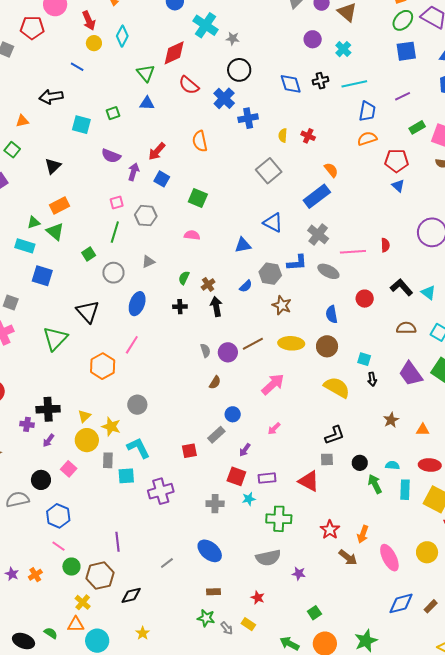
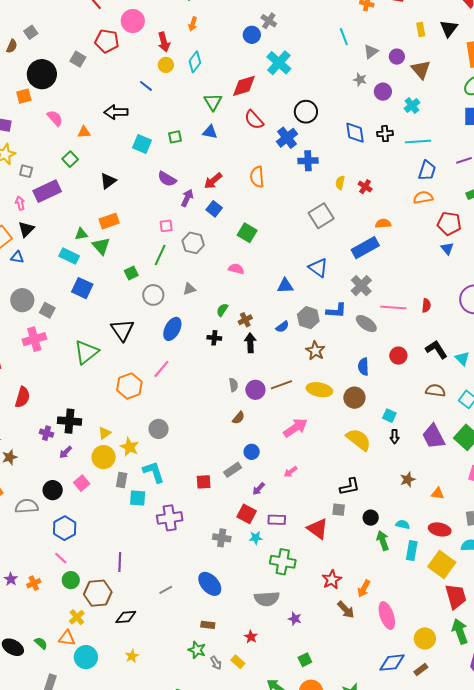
gray star: (233, 39) -> (360, 80), moved
orange semicircle: (331, 170) -> (383, 224), turned -63
yellow circle: (427, 552) -> (425, 638), moved

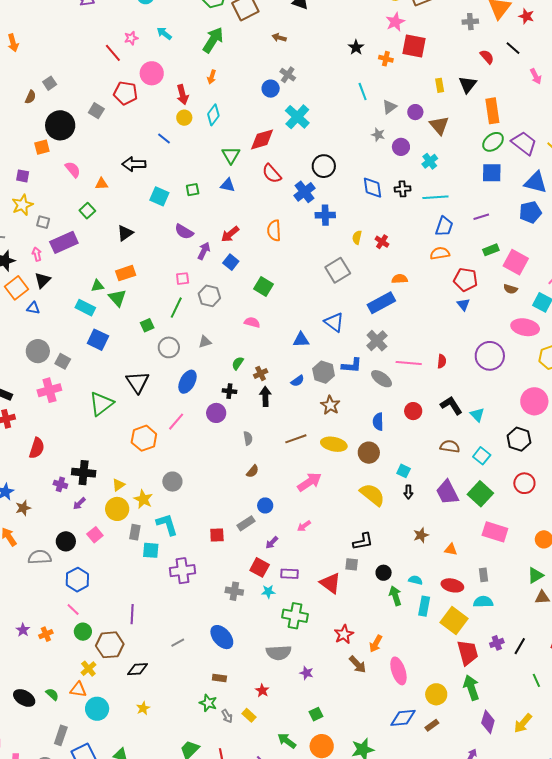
purple circle: (255, 390) -> (216, 413), moved

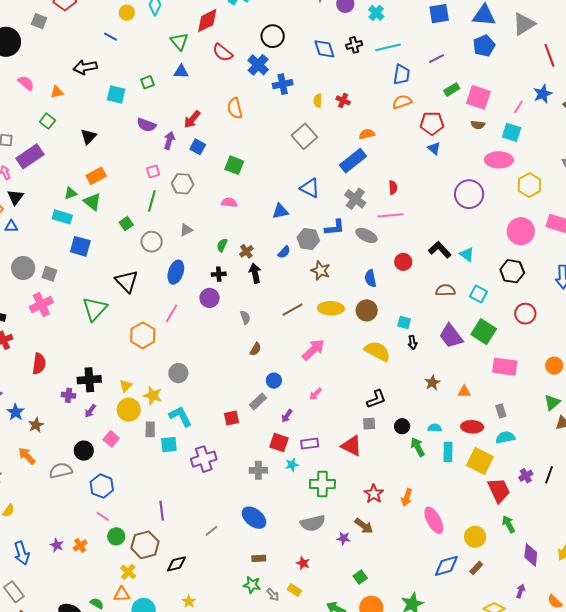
red semicircle: (442, 361) -> (393, 188), moved
brown arrow: (358, 664) -> (364, 526), moved
green arrow: (471, 688) -> (508, 524), size x0.7

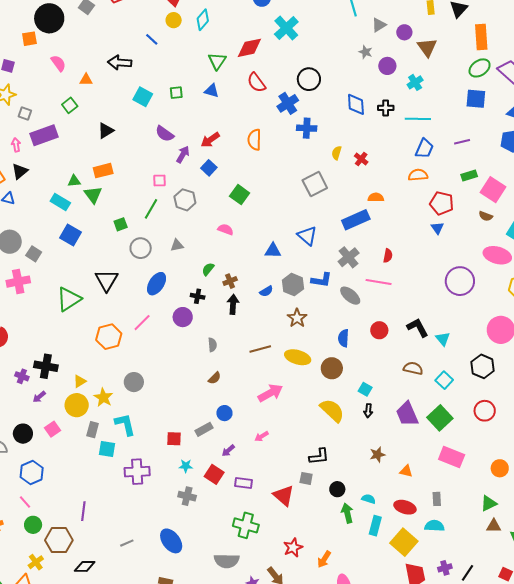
cyan star: (292, 465) -> (186, 466), moved

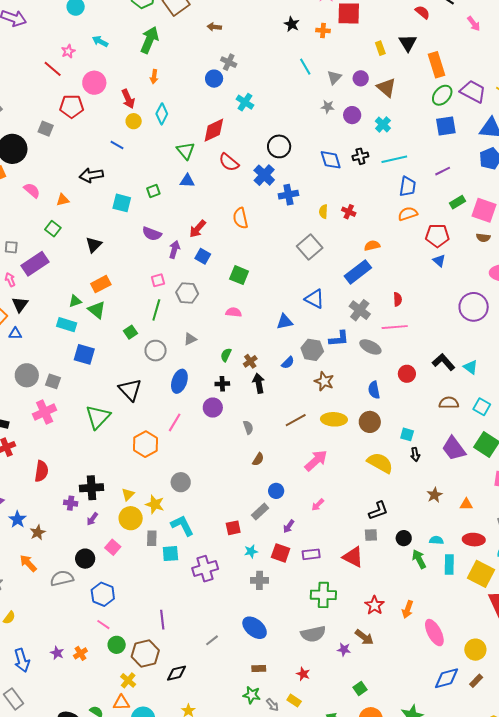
cyan cross: (286, 28) -> (245, 102), size x0.7

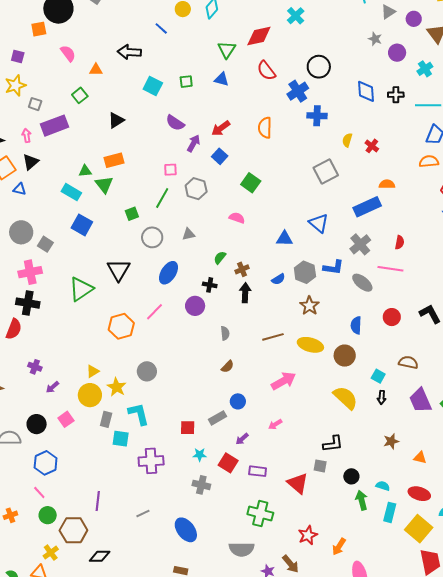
brown semicircle: (449, 403) -> (408, 362), moved
black cross: (92, 488) -> (28, 303), moved
gray line: (212, 640) -> (143, 513), moved

